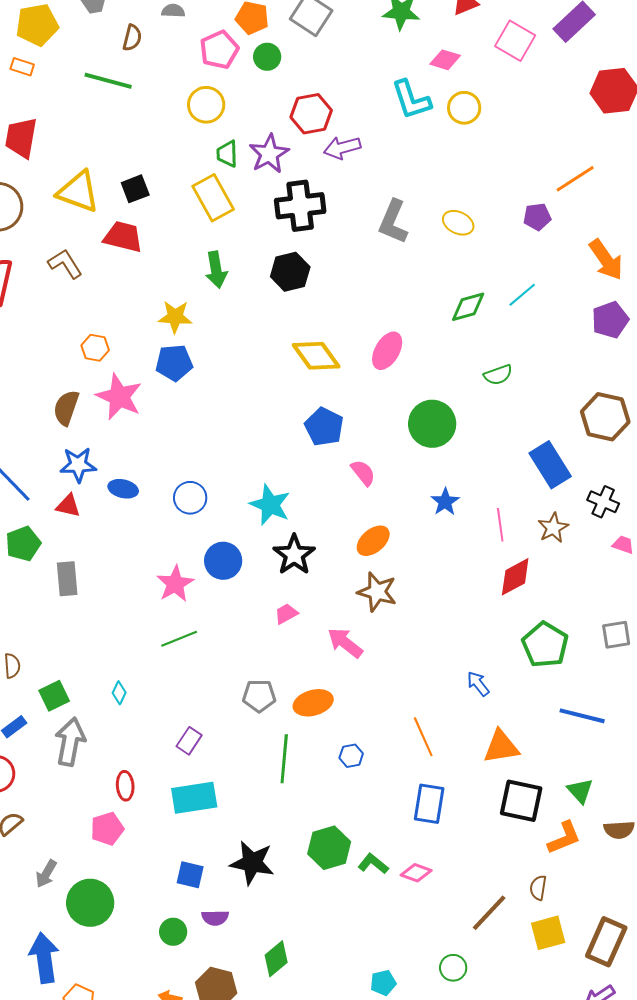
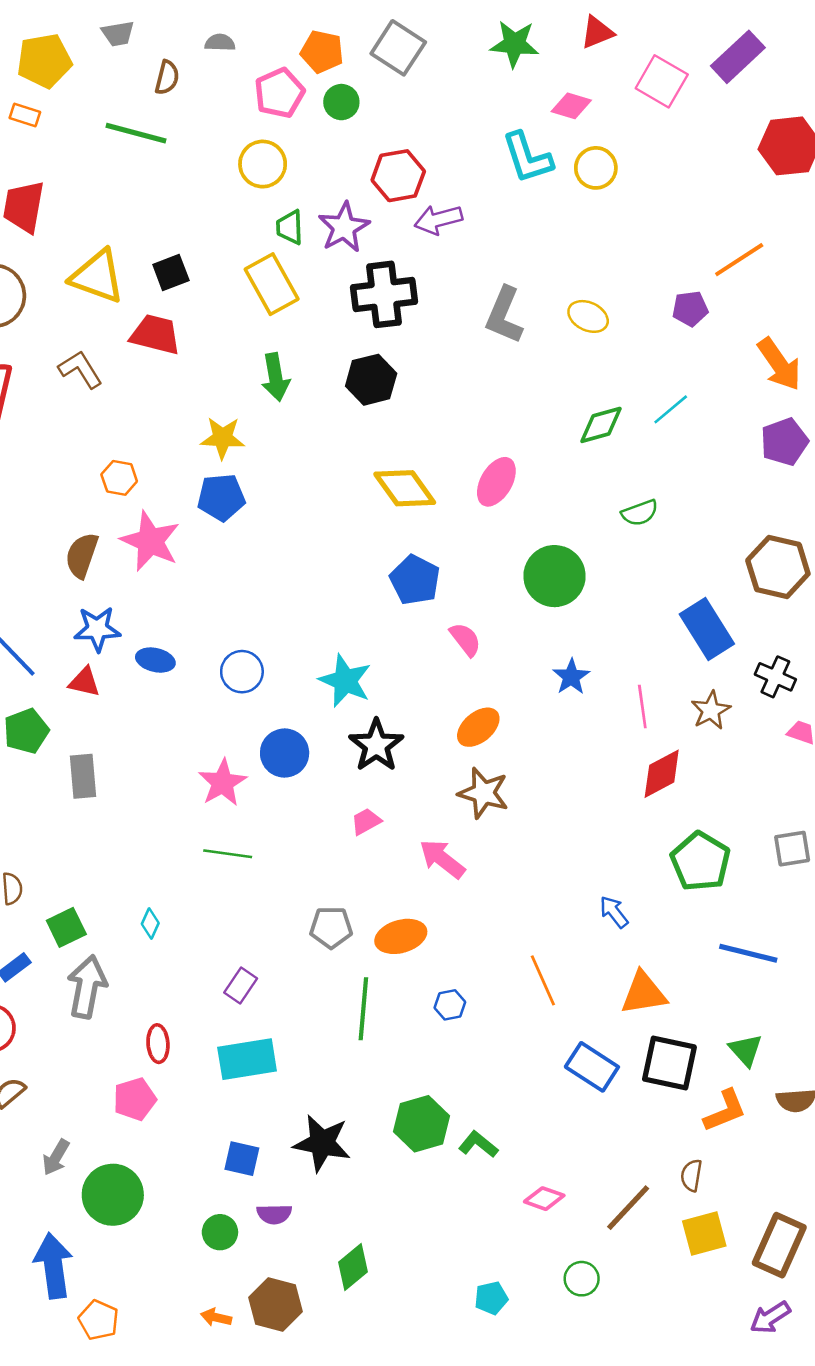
green line: (179, 639) -> (228, 854), turned 30
blue rectangle: (429, 804) -> (592, 1067), moved, turned -66
pink diamond: (416, 873) -> (544, 1199), moved

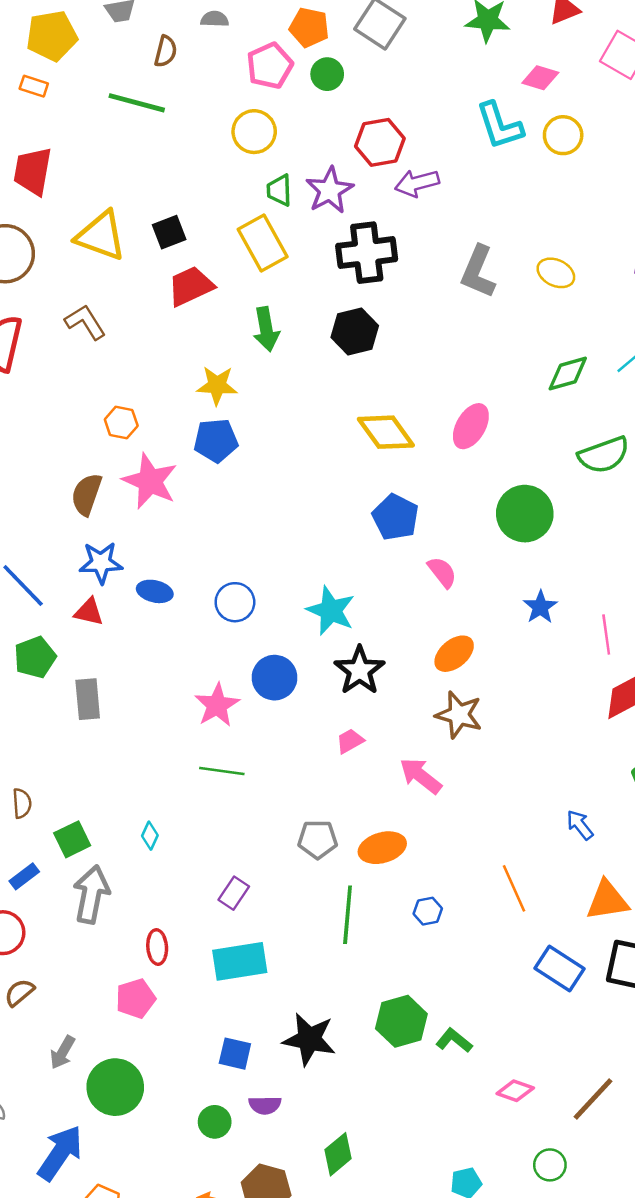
red trapezoid: (155, 335) -> (191, 286), moved, turned -39
green semicircle: (640, 513) -> (604, 455), size x1.5
blue arrow: (53, 1266) -> (60, 1153), turned 42

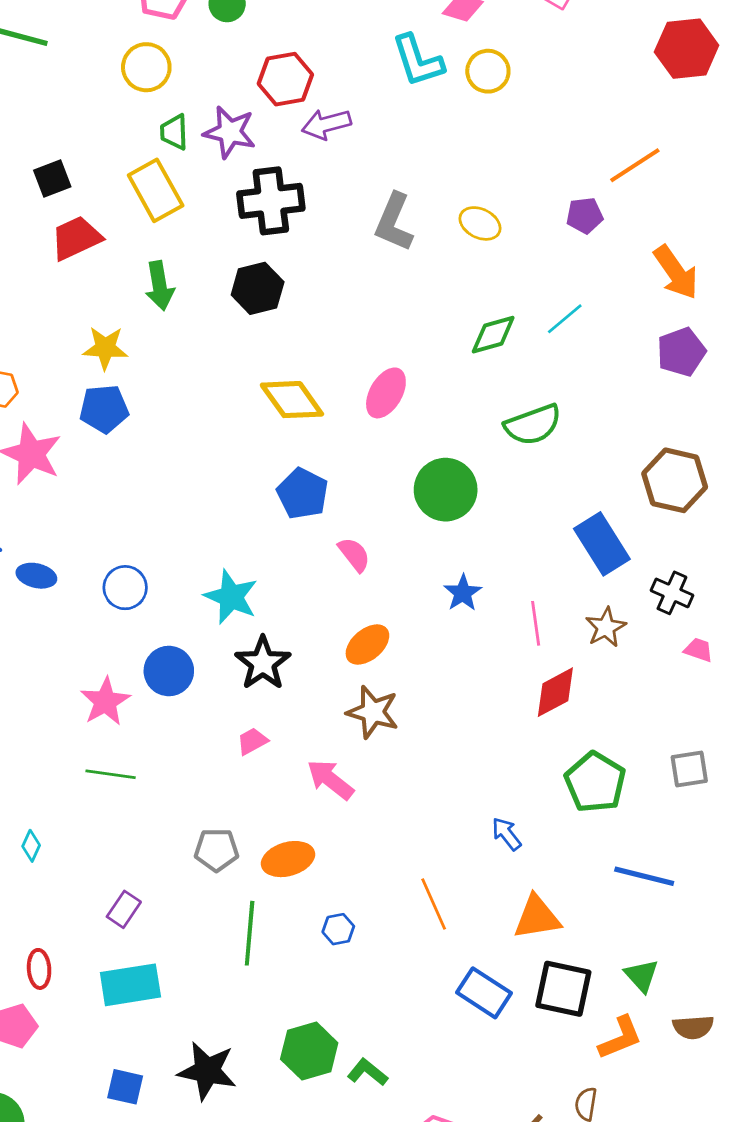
purple star: (330, 190) -> (230, 132), turned -30

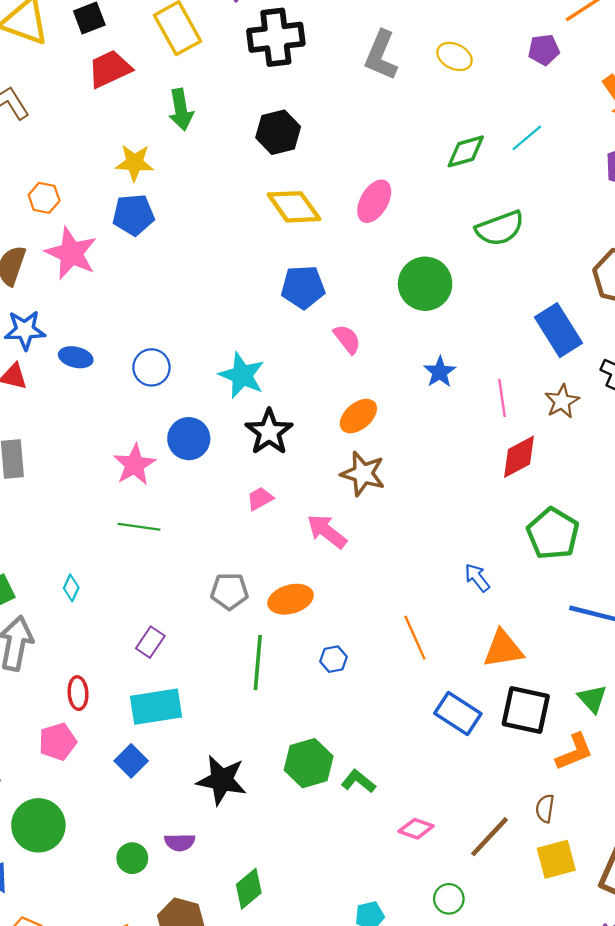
black hexagon: (258, 288) -> (278, 132), moved
blue pentagon: (303, 494) -> (303, 287), turned -30
blue square: (125, 1087) -> (131, 761), moved, turned 32

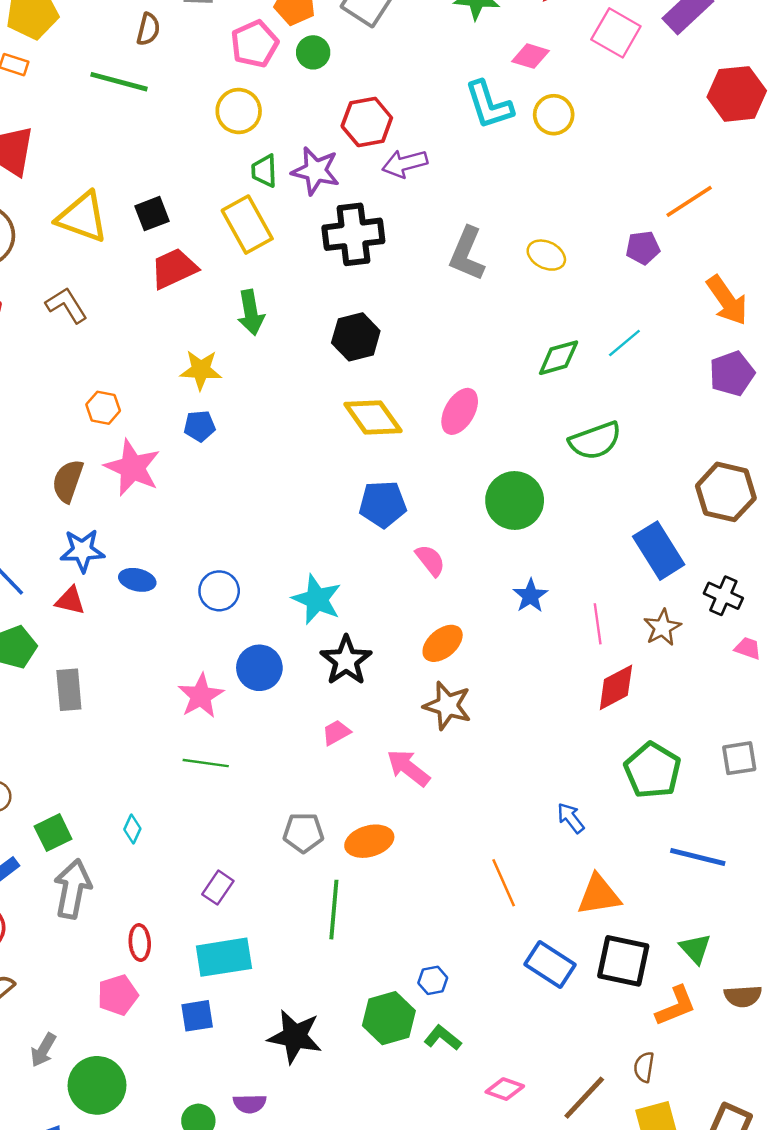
blue pentagon: (133, 215) -> (200, 426), size x0.7
blue hexagon: (334, 659) -> (433, 980), moved
blue square: (131, 761) -> (197, 1016), turned 36

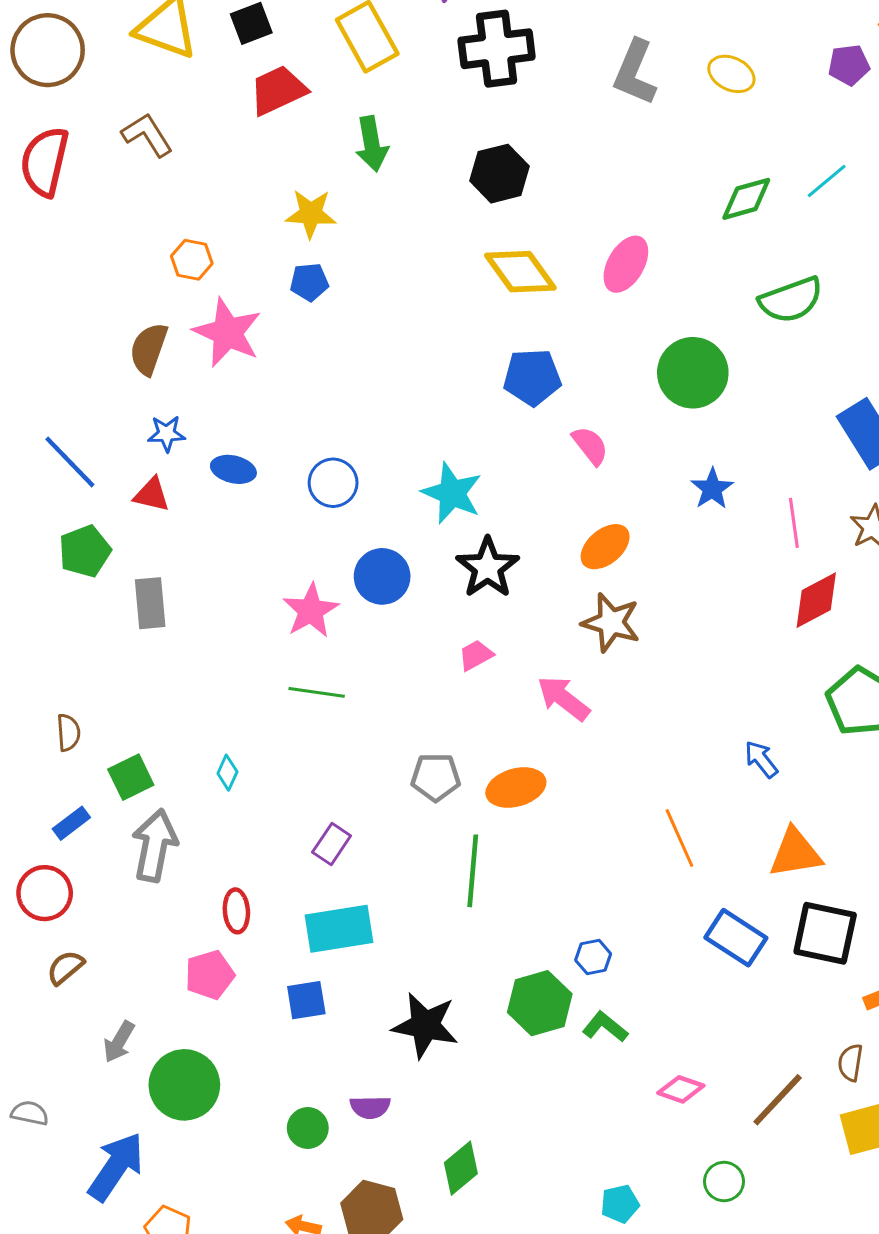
blue star: (82, 551) -> (167, 434), size x0.7

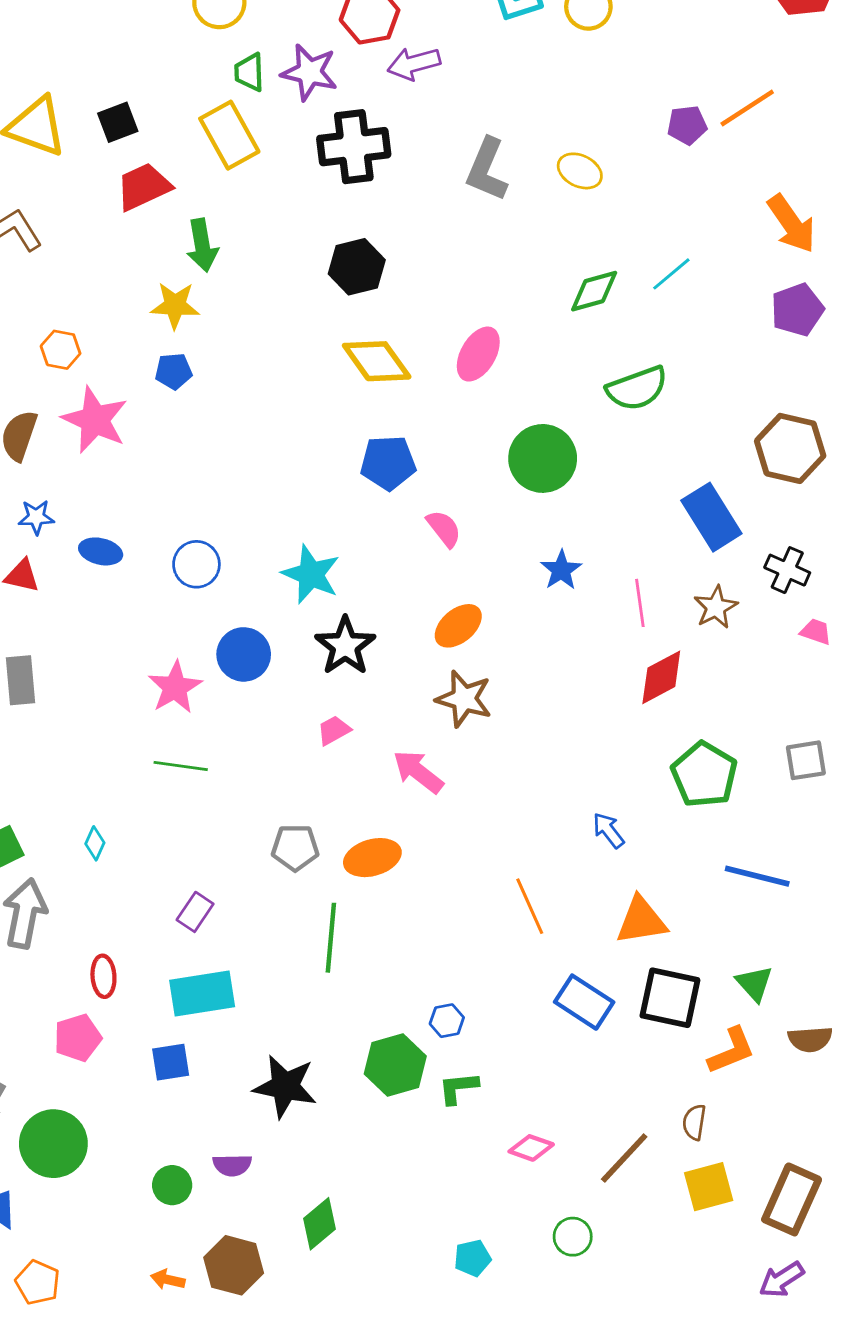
purple pentagon: (849, 65) -> (687, 125), moved
green arrow: (372, 144) -> (202, 245), moved
green L-shape: (605, 1027) -> (458, 1088), turned -45

